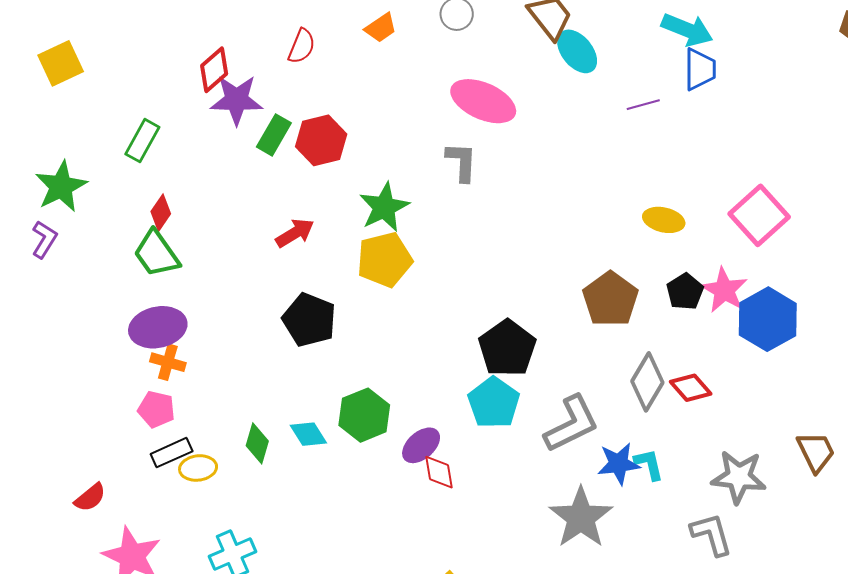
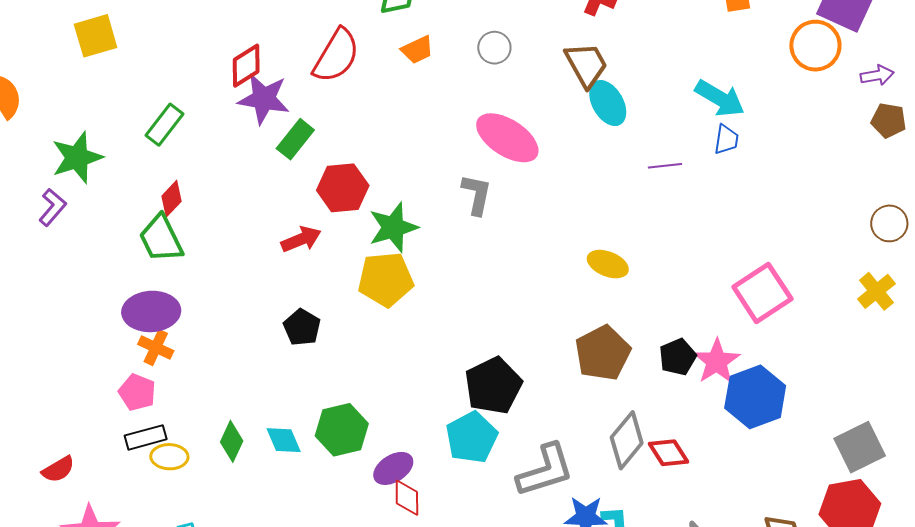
red semicircle: (302, 46) -> (336, 56), size x1.6
blue trapezoid: (700, 69) -> (726, 139), size x0.7
red hexagon: (321, 140) -> (343, 188), moved
yellow ellipse: (664, 220) -> (608, 264), moved
black pentagon: (309, 320) -> (302, 327), size x0.7

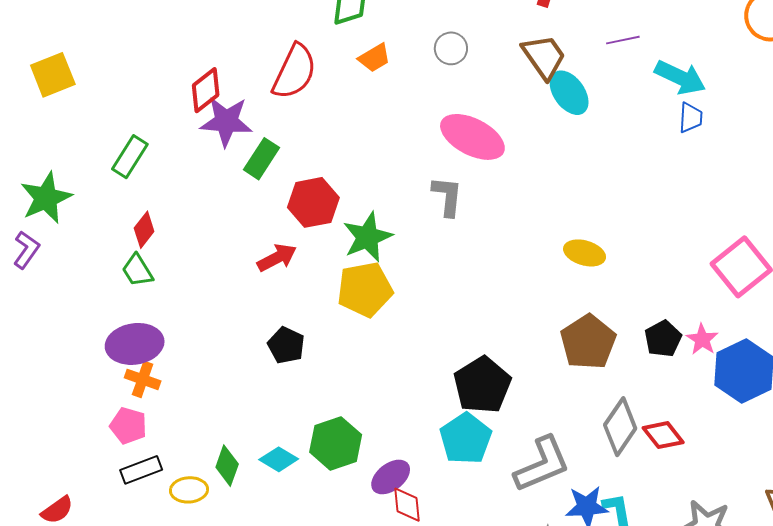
purple line: (665, 166) -> (623, 40), moved
green trapezoid: (161, 239) -> (137, 270), size x0.7
pink star: (717, 361) -> (702, 339), size x0.7
cyan diamond: (284, 440) -> (279, 459), turned -30
yellow ellipse: (169, 457) -> (189, 490), moved

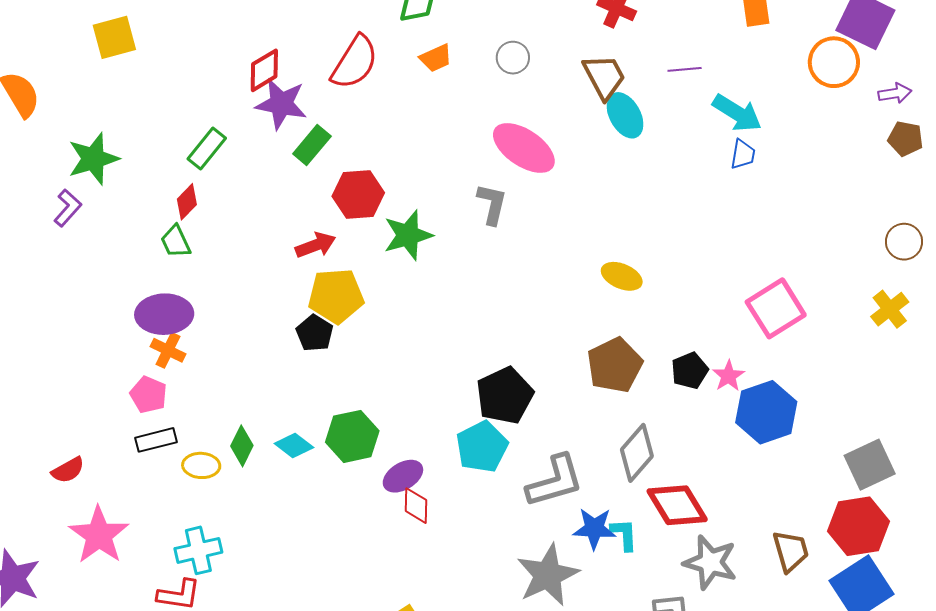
green rectangle: (130, 157) -> (207, 148), moved
yellow pentagon: (365, 289) -> (336, 296), moved
red diamond: (663, 435) -> (677, 505), moved, size x1.5

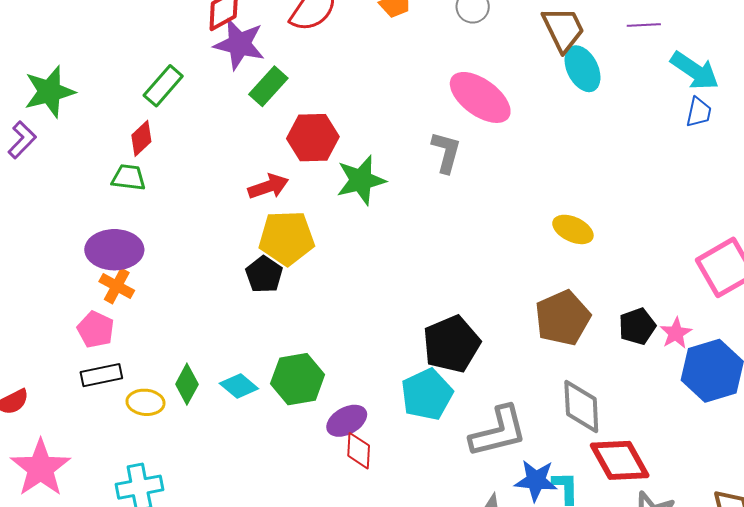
green trapezoid: (176, 241) -> (129, 178), turned 120
gray diamond: (637, 453) -> (581, 406), turned -46

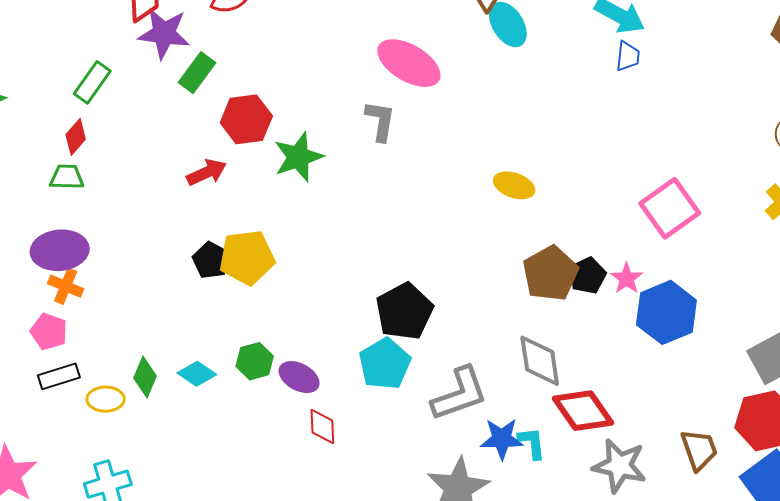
yellow pentagon: (287, 238) -> (247, 257), moved
brown pentagon: (563, 318) -> (550, 273), moved
green hexagon: (298, 379) -> (255, 361), size x0.7
purple ellipse: (347, 421) -> (299, 377), moved, turned 63

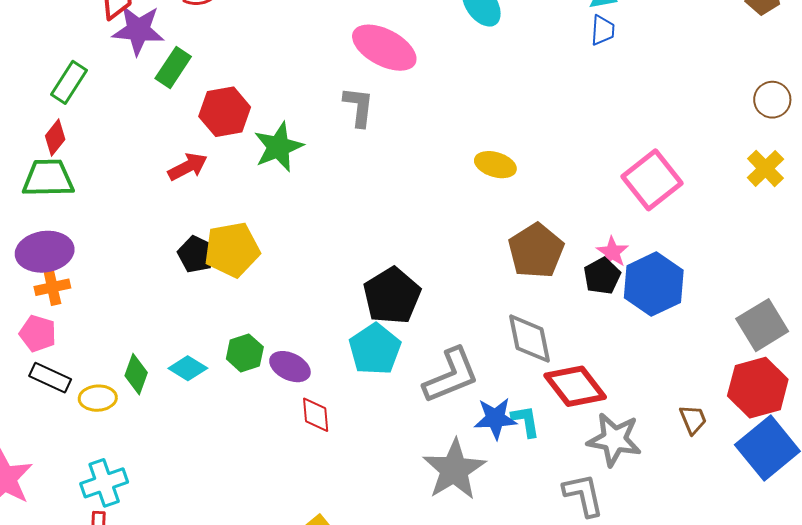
green trapezoid: (67, 177) -> (48, 178), size x1.5
black pentagon: (587, 275) -> (602, 276), moved
orange cross: (66, 286) -> (52, 287), turned -32
black rectangle: (59, 376) -> (50, 378), turned 45
brown trapezoid: (699, 450) -> (693, 420), size x0.7

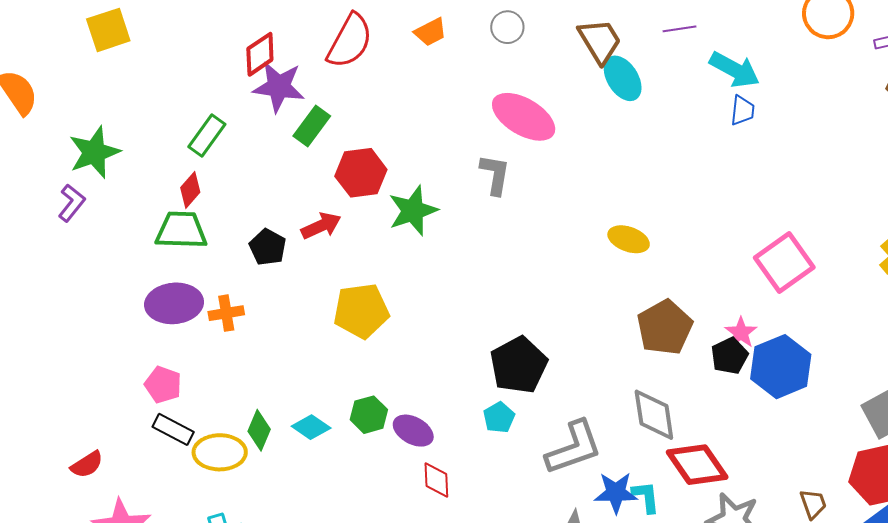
black pentagon: (196, 254) -> (268, 247), moved
orange cross: (52, 287) -> (226, 313), moved
cyan pentagon: (375, 349) -> (499, 417), size x0.6
yellow ellipse: (98, 398) -> (220, 452), size x1.4

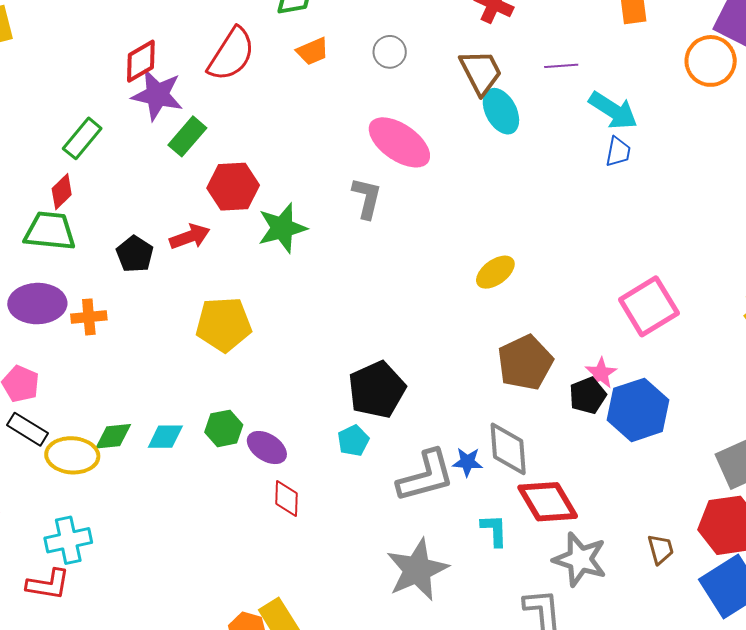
yellow ellipse: (629, 239) -> (495, 272), turned -60
cyan diamond: (311, 427) -> (165, 437), turned -39
green diamond: (259, 430) -> (113, 436), turned 57
blue star: (616, 493) -> (467, 462), moved, size x0.7

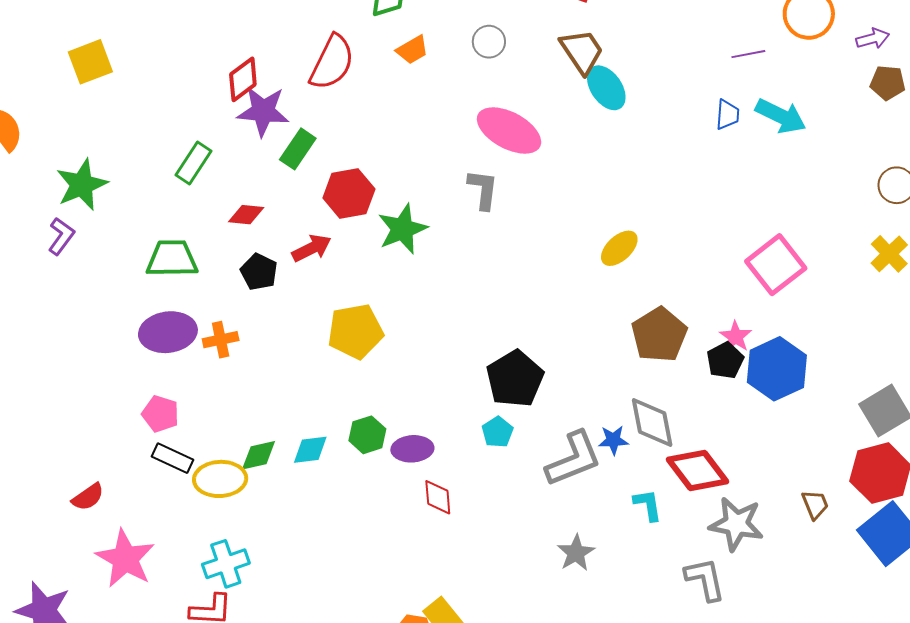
purple line: (561, 66) -> (748, 54), moved
cyan arrow: (613, 110) -> (781, 116), moved
red diamond: (62, 192) -> (246, 215), moved, turned 57
purple ellipse: (267, 448) -> (412, 449), turned -30
gray star: (417, 570) -> (576, 553), size x0.6

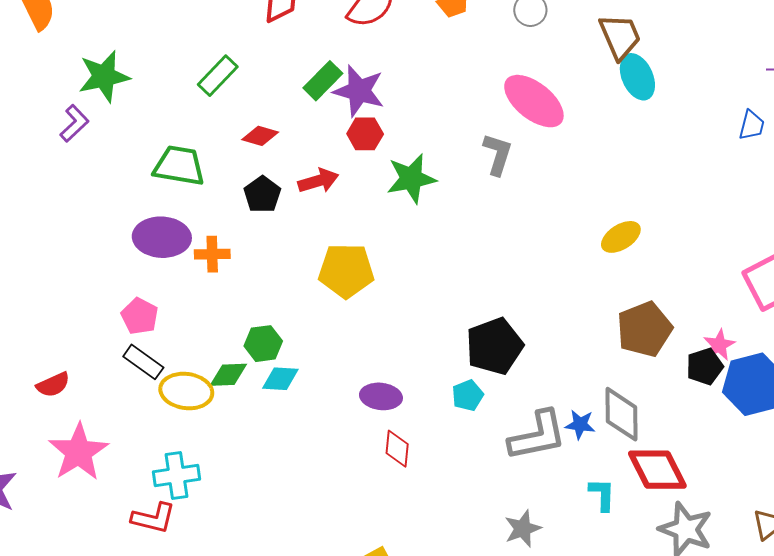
purple star: (263, 111) -> (359, 91), moved
red hexagon: (349, 194) -> (365, 134), size x0.7
green hexagon: (367, 435) -> (263, 344), moved

